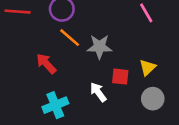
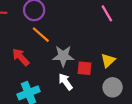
gray star: (99, 47) -> (63, 56), moved

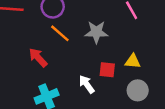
gray star: (63, 56) -> (96, 32), moved
yellow triangle: (108, 60) -> (133, 61), turned 48

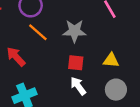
red square: (107, 70) -> (76, 63), moved
white arrow: (87, 84) -> (78, 86), moved

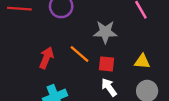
orange line: (38, 32) -> (80, 54), moved
red arrow: (16, 57) -> (46, 58), turned 65

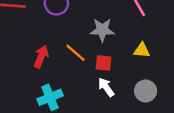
yellow triangle: (142, 61) -> (142, 50), moved

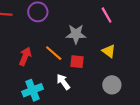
yellow triangle: (142, 50) -> (109, 51), turned 32
white arrow: (106, 87) -> (63, 82), moved

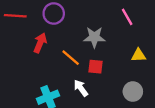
yellow triangle: (109, 51) -> (138, 55), moved, turned -40
red arrow: (25, 56) -> (40, 43), moved

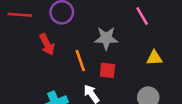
red arrow: (40, 43) -> (47, 44), turned 132
orange line: (71, 58) -> (80, 60), turned 30

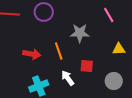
red arrow: (47, 44) -> (32, 54), moved, turned -54
red square: (107, 70) -> (87, 66), moved

